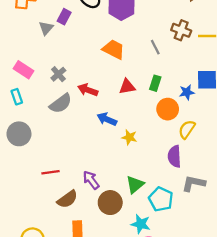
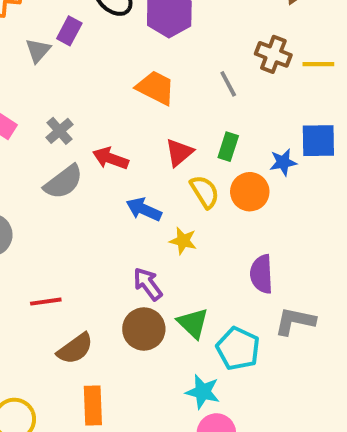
red triangle: (127, 87) -> (179, 152), turned -30
yellow semicircle: (187, 129) -> (205, 192), moved, turned 114
purple arrow: (91, 180) -> (148, 284), moved
green triangle: (135, 185) -> (193, 323), turned -36
brown circle: (110, 203) -> (144, 329), moved

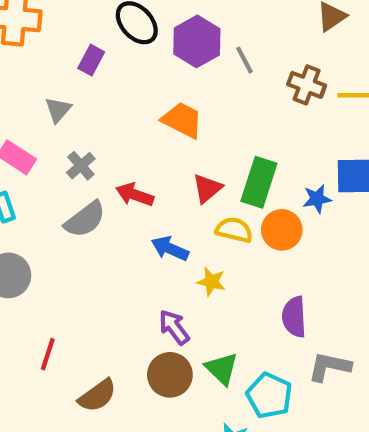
gray triangle: (38, 50) -> (58, 110), moved
gray line: (228, 84) -> (244, 60), moved
green rectangle: (228, 147) -> (259, 182), size x1.6
yellow semicircle: (205, 192) -> (234, 230), turned -44
red line: (46, 302) -> (48, 354), moved, turned -64

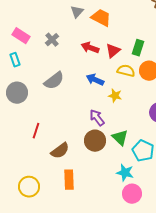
gray triangle: (58, 110) -> (77, 12), moved
green rectangle: (259, 182) -> (138, 48), size x0.7
red arrow: (135, 195) -> (90, 48), moved
gray semicircle: (85, 220) -> (54, 81), moved

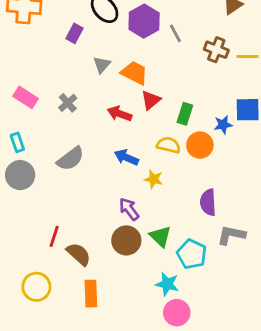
red triangle: (113, 51) -> (151, 100), moved
cyan rectangle: (15, 60) -> (17, 142), moved
red line: (36, 131) -> (54, 236), moved
brown semicircle: (60, 151) -> (79, 254), turned -102
yellow circle: (29, 187) -> (36, 287), moved

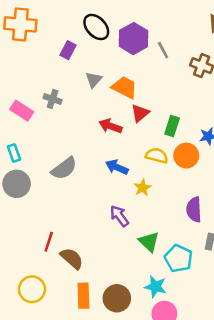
gray cross: (68, 103) -> (53, 99), moved, turned -30
yellow star: (154, 179) -> (143, 188), turned 30
brown circle: (126, 240) -> (117, 298), moved

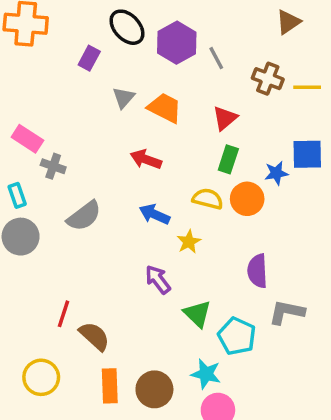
gray cross: (53, 99) -> (53, 166), moved
red triangle: (140, 113) -> (225, 118), moved

